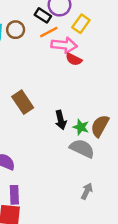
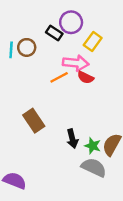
orange line: (49, 32) -> (59, 77), moved

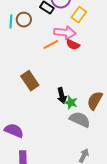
green star: (93, 146) -> (71, 103), moved

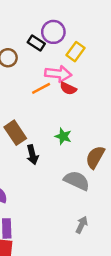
black arrow: (62, 96) -> (32, 155), moved
green star: (71, 103) -> (63, 136), moved

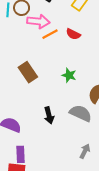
pink arrow: (58, 74) -> (38, 21), moved
black arrow: (32, 155) -> (49, 115), moved

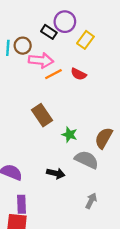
brown rectangle: (28, 72) -> (42, 115), moved
green star: (69, 75) -> (69, 135), moved
black arrow: (49, 115) -> (56, 173), moved, turned -63

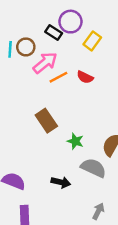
pink arrow: (41, 60) -> (45, 63), turned -45

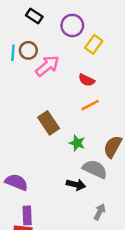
black rectangle: (54, 32) -> (34, 16), moved
orange line: (58, 77) -> (90, 105), moved
black arrow: (61, 182) -> (76, 185), moved

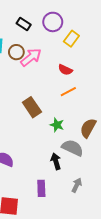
black rectangle: (34, 16) -> (24, 24), moved
brown circle: (28, 50) -> (16, 52), moved
black arrow: (76, 185) -> (56, 161), turned -119
purple rectangle: (27, 215) -> (41, 188), moved

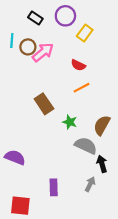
black arrow: (56, 161) -> (102, 164), moved

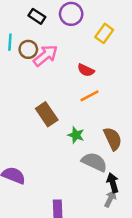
yellow rectangle: (85, 33) -> (104, 33), moved
brown semicircle: (102, 125) -> (113, 139), turned 126
gray arrow: (90, 184) -> (110, 199), moved

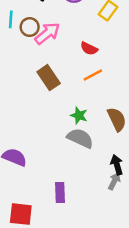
brown rectangle: (47, 114) -> (49, 78), moved
gray semicircle: (94, 162) -> (80, 138), moved

